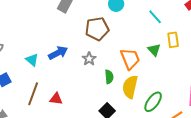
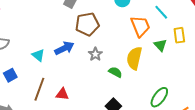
brown pentagon: (97, 29) -> (87, 24), moved
orange trapezoid: (130, 59) -> (140, 26), moved
green semicircle: (109, 77) -> (115, 72), turned -56
yellow semicircle: (130, 87) -> (134, 58), moved

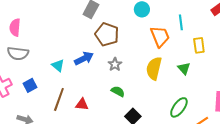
cyan line: (161, 12) -> (181, 22), turned 35
brown pentagon: (87, 24) -> (107, 34), turned 30
green triangle: (160, 45) -> (184, 68), moved
green semicircle: (115, 72) -> (118, 91), moved

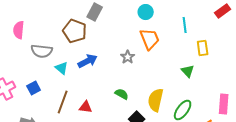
brown pentagon: (107, 34) -> (75, 31), moved
orange trapezoid: (160, 36) -> (150, 39), moved
gray semicircle: (18, 53) -> (42, 51), moved
gray star: (115, 64) -> (128, 57), moved
yellow semicircle: (154, 68) -> (156, 100), moved

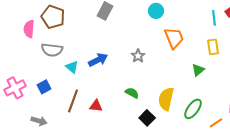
cyan line: (185, 25) -> (214, 18), moved
brown pentagon: (75, 31) -> (53, 17), moved
orange trapezoid: (150, 39) -> (174, 38), moved
green triangle: (188, 71) -> (198, 70), turned 32

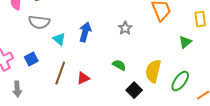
blue arrow: (98, 60) -> (85, 32), turned -48
red triangle: (96, 106) -> (83, 78), turned -32
gray arrow: (39, 121) -> (17, 89), moved, turned 70

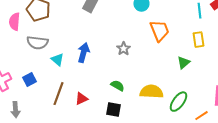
yellow semicircle: (153, 71) -> (151, 92), turned 80
black square: (134, 90) -> (113, 110), moved, turned -35

